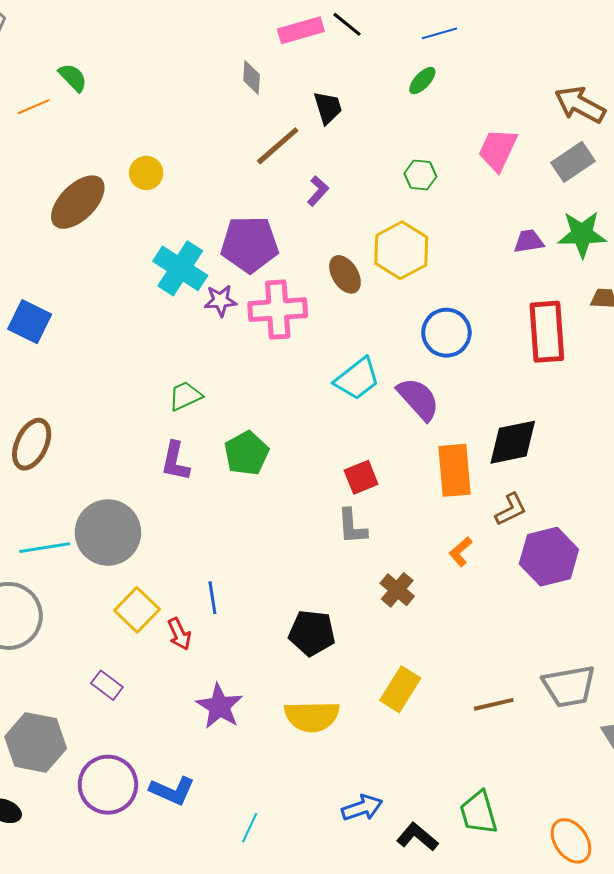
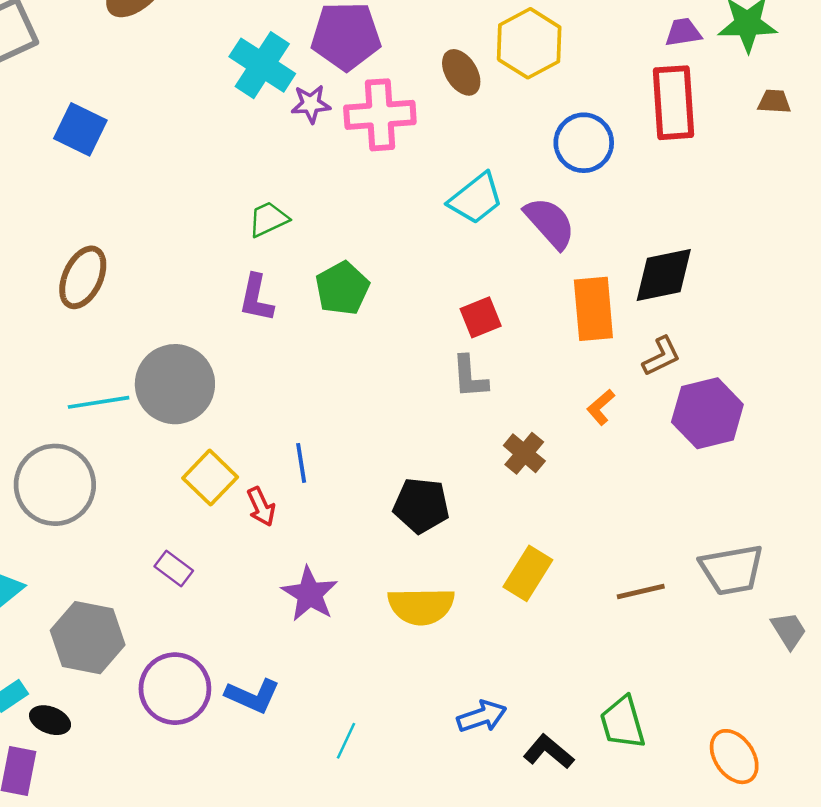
red rectangle: (547, 332) -> (674, 103), moved

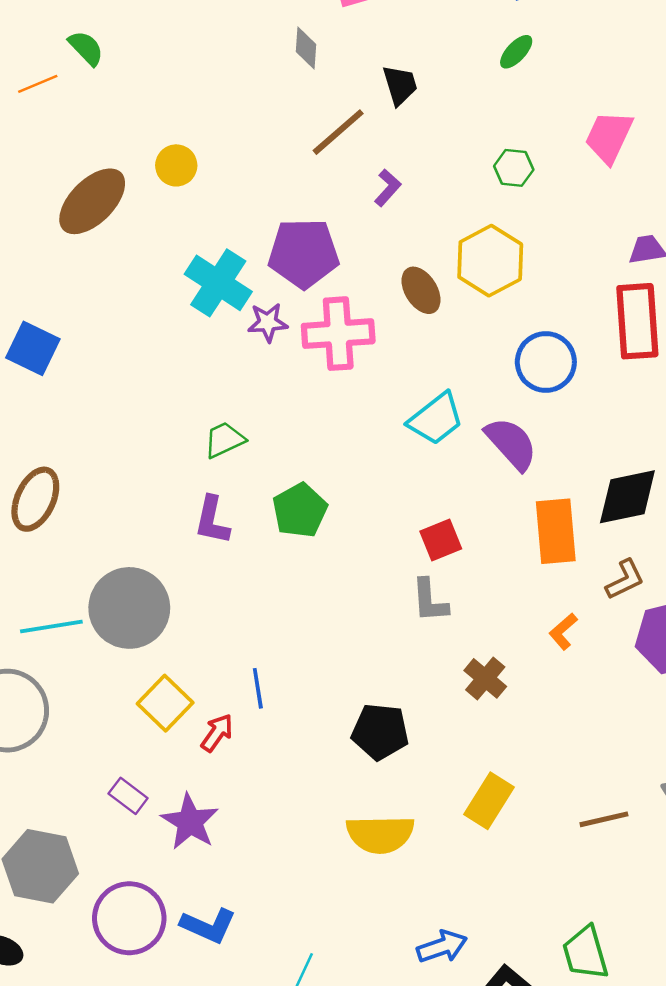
red arrow: (261, 507) -> (217, 733), turned -120
purple star: (310, 594) -> (190, 822), moved

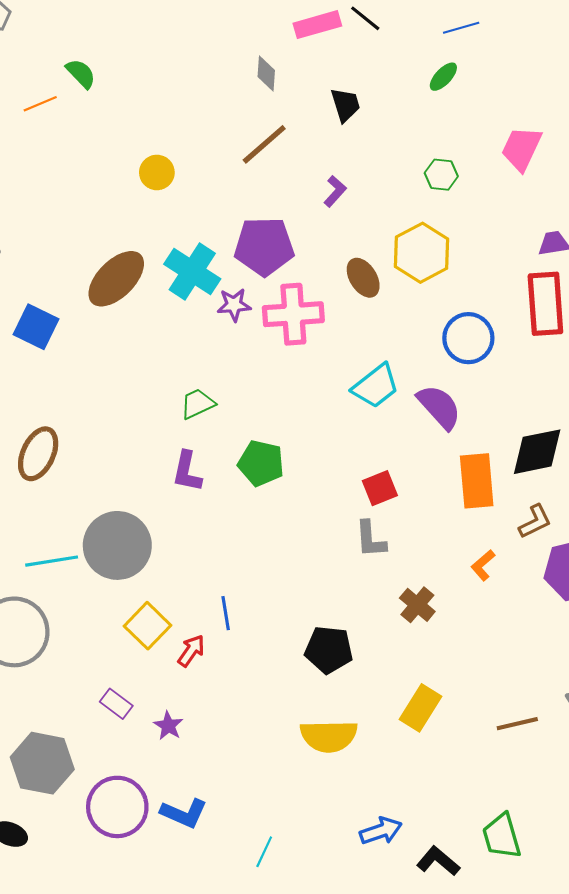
brown line: (338, 132) -> (264, 144), moved
brown ellipse: (92, 201) -> (116, 279), moved
green pentagon: (300, 510) -> (261, 463), turned -30
purple star: (190, 822) -> (168, 726), size x0.6

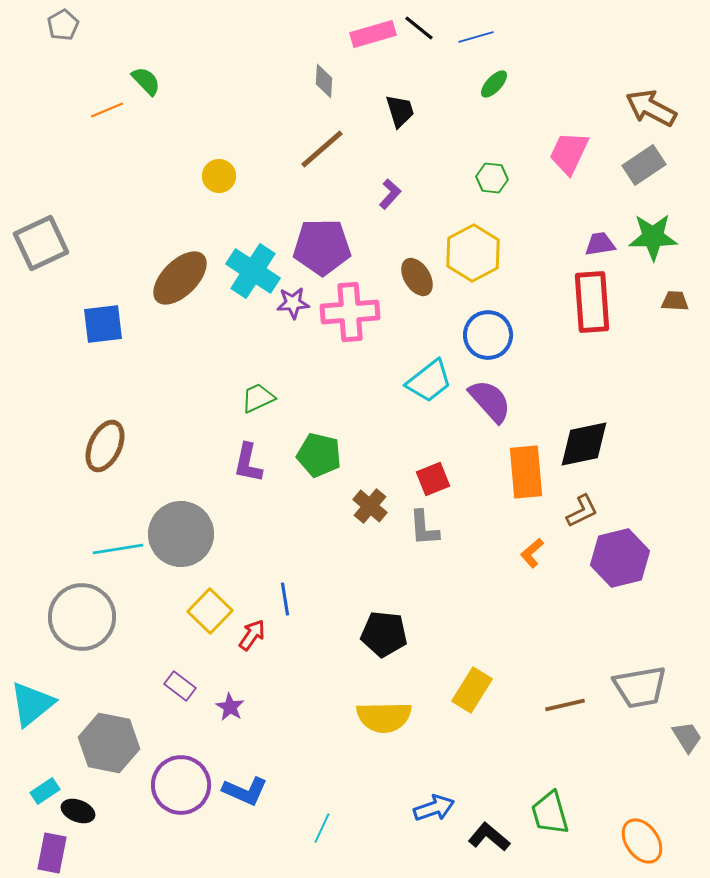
blue line: (461, 28) -> (476, 37), moved
blue square: (36, 327) -> (103, 324), turned -33
blue circle: (468, 338) -> (488, 335), moved
brown cross: (417, 605) -> (370, 506), moved

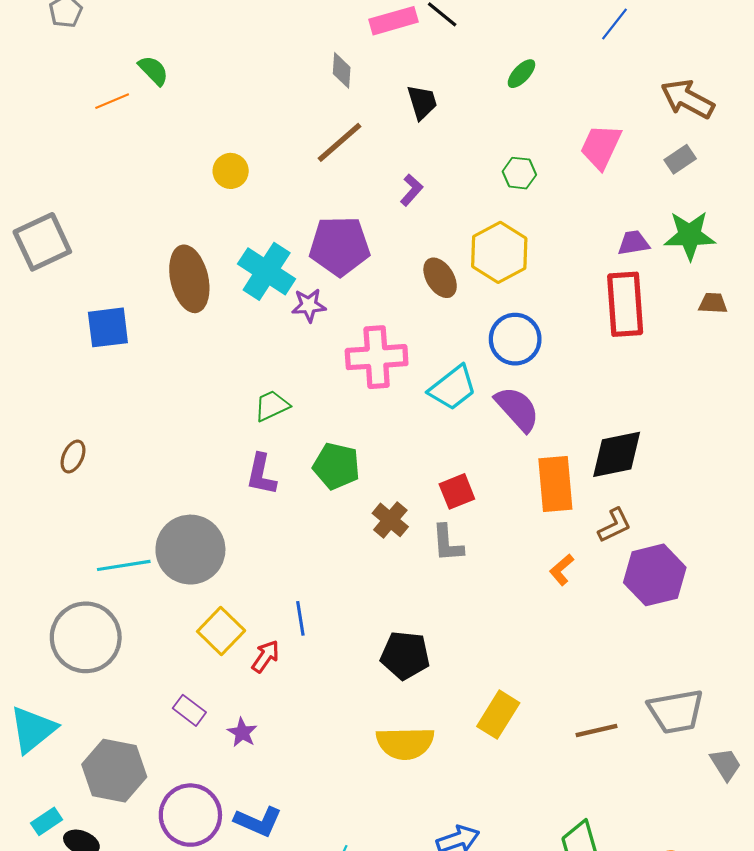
blue line: (476, 37) -> (615, 24), moved, turned -36
gray rectangle: (644, 165) -> (680, 159), size x0.7
brown ellipse: (180, 278) -> (189, 279), turned -58
pink cross: (350, 312) -> (377, 357), moved
brown ellipse: (105, 446) -> (73, 457), moved, size x0.6

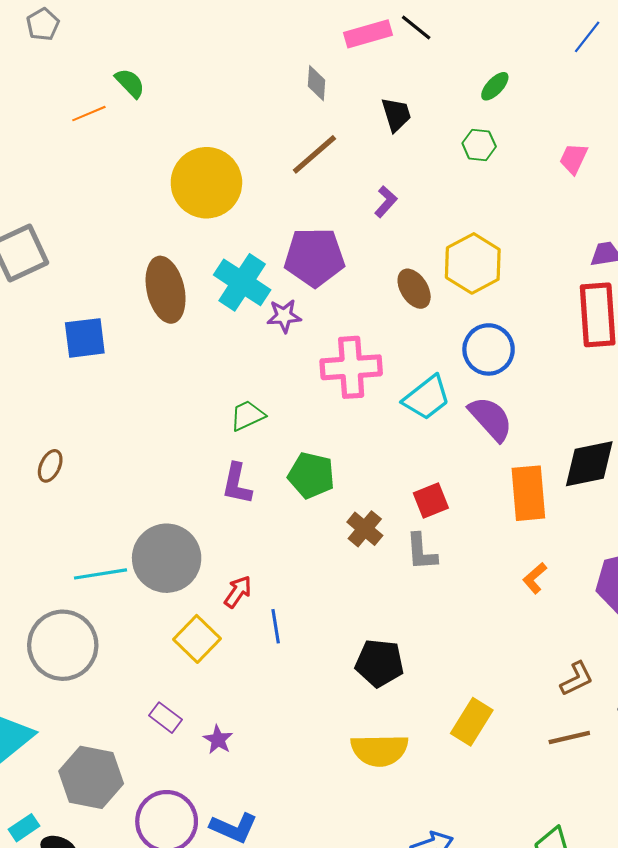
pink trapezoid: (601, 147) -> (573, 159), size x0.7
yellow circle: (231, 171) -> (206, 183), size x2.0
green hexagon: (519, 173) -> (479, 145), moved
brown L-shape: (615, 525) -> (577, 679), moved
red arrow: (265, 656) -> (238, 592), moved

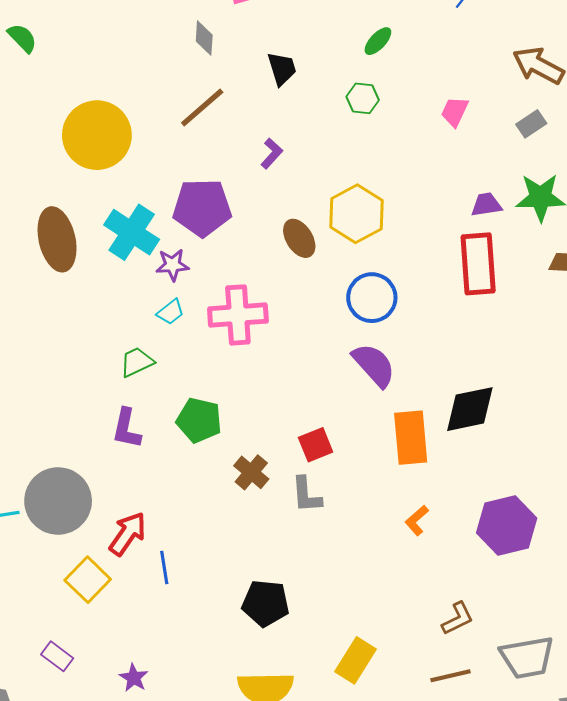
cyan trapezoid: (427, 398) -> (170, 312), moved, size x0.6
red arrow: (238, 592) -> (128, 534), size x1.4
purple star: (218, 740) -> (134, 678), moved

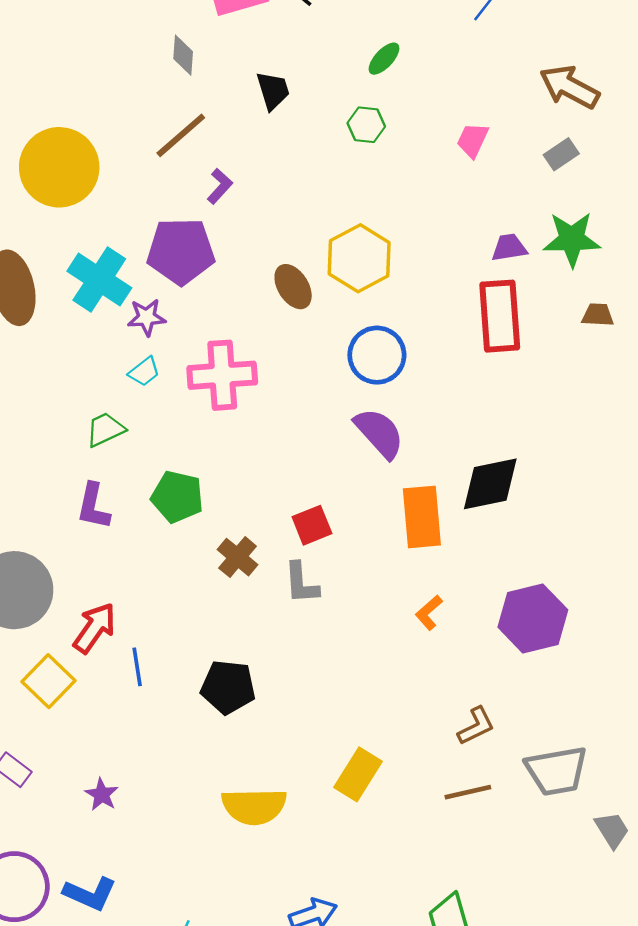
purple L-shape: (272, 154) -> (220, 186), moved
black pentagon: (266, 603) -> (228, 687), moved

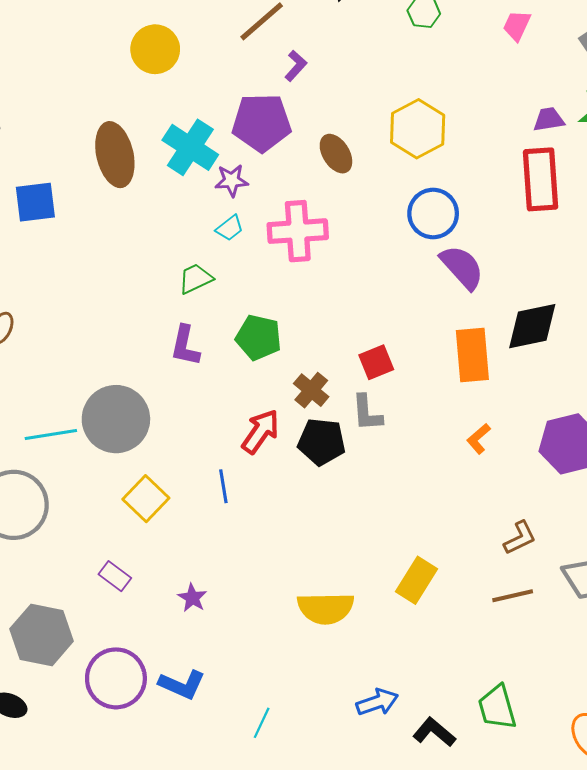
yellow circle: (59, 167) -> (155, 49), size x0.7
brown ellipse: (293, 287) -> (336, 154), moved
purple semicircle: (379, 433) -> (462, 267), moved
red arrow: (95, 628) -> (261, 431), moved
black pentagon: (228, 687) -> (322, 442), moved

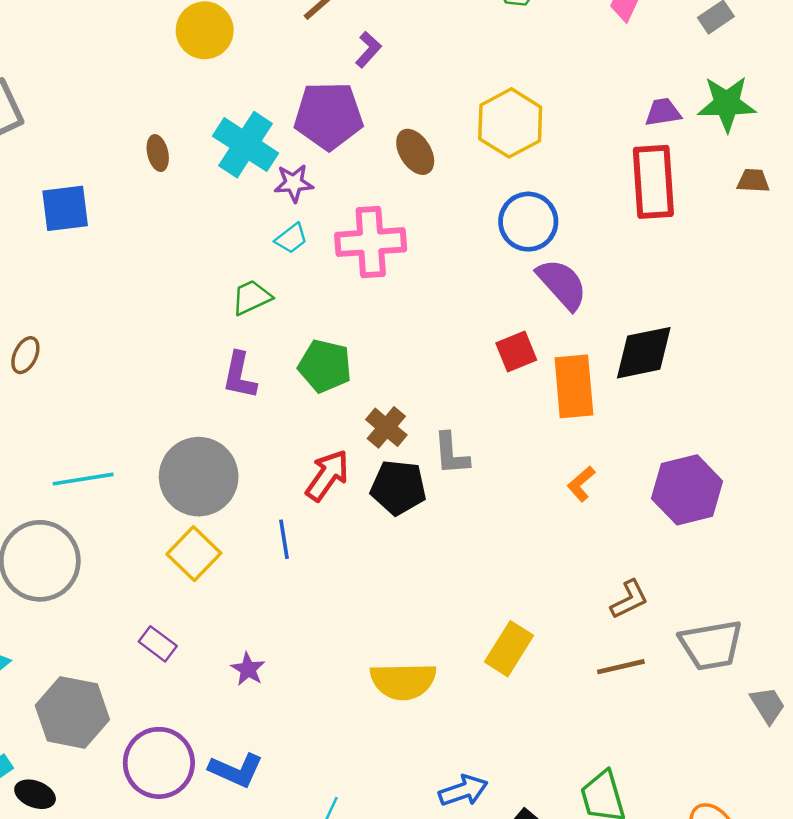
brown ellipse: (115, 155) -> (158, 153), size x0.5
red square: (376, 362) -> (516, 352), moved
gray circle: (116, 419) -> (199, 477), moved

